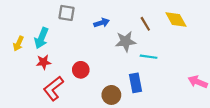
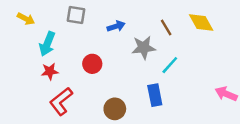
yellow arrow: (18, 44) -> (26, 19), moved, turned -88
cyan line: (149, 57) -> (170, 65), turned -56
red circle: (81, 70) -> (92, 64), moved
brown circle: (111, 95) -> (115, 109), moved

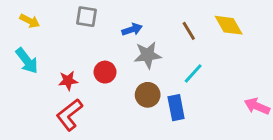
cyan arrow: (47, 44) -> (27, 61), moved, turned -60
gray star: (144, 48) -> (148, 55), moved
red star: (50, 71) -> (68, 81), moved
brown circle: (115, 109) -> (148, 95), moved

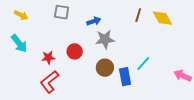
brown line: (189, 31) -> (138, 15), moved, turned 48
cyan line: (193, 73) -> (143, 64), moved

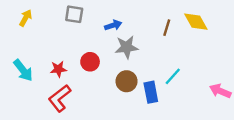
yellow arrow: (21, 15) -> (26, 18), turned -88
brown line: (138, 15) -> (167, 28), moved
cyan arrow: (19, 43) -> (23, 70), moved

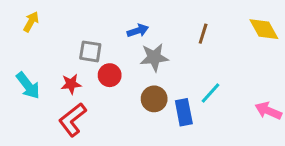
gray square: (74, 14) -> (90, 51), moved
yellow diamond: (196, 22) -> (264, 29), moved

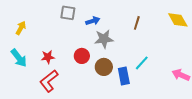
yellow arrow: (31, 22) -> (21, 28), moved
gray square: (90, 51) -> (68, 13), moved
red circle: (110, 75) -> (82, 56), moved

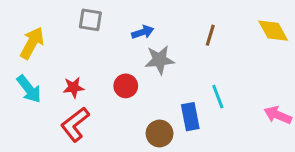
gray square: (68, 13) -> (90, 20), moved
yellow arrow: (21, 28) -> (32, 43), size x1.5
cyan line: (142, 63) -> (218, 97), turned -63
brown circle: (104, 67) -> (160, 134), moved

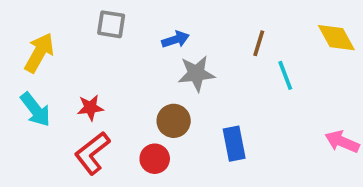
red circle: (126, 86) -> (155, 159), moved
cyan line: (218, 97) -> (285, 75), moved
brown circle: (160, 134) -> (174, 121), moved

